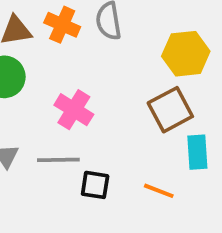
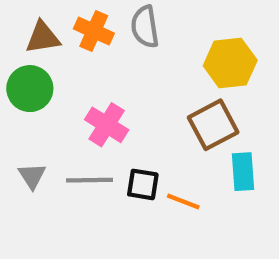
black square: (95, 185) -> (143, 184), moved
orange line: (159, 191) -> (183, 202), moved

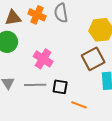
orange line: (183, 202) -> (79, 105), moved

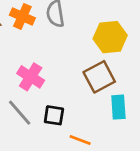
gray line: (35, 85) -> (20, 113), turned 50

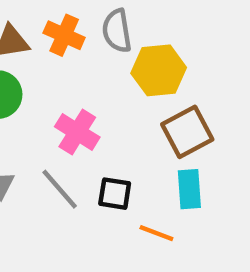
yellow hexagon: (110, 37) -> (159, 70), moved
cyan rectangle: (118, 107) -> (189, 189), moved

